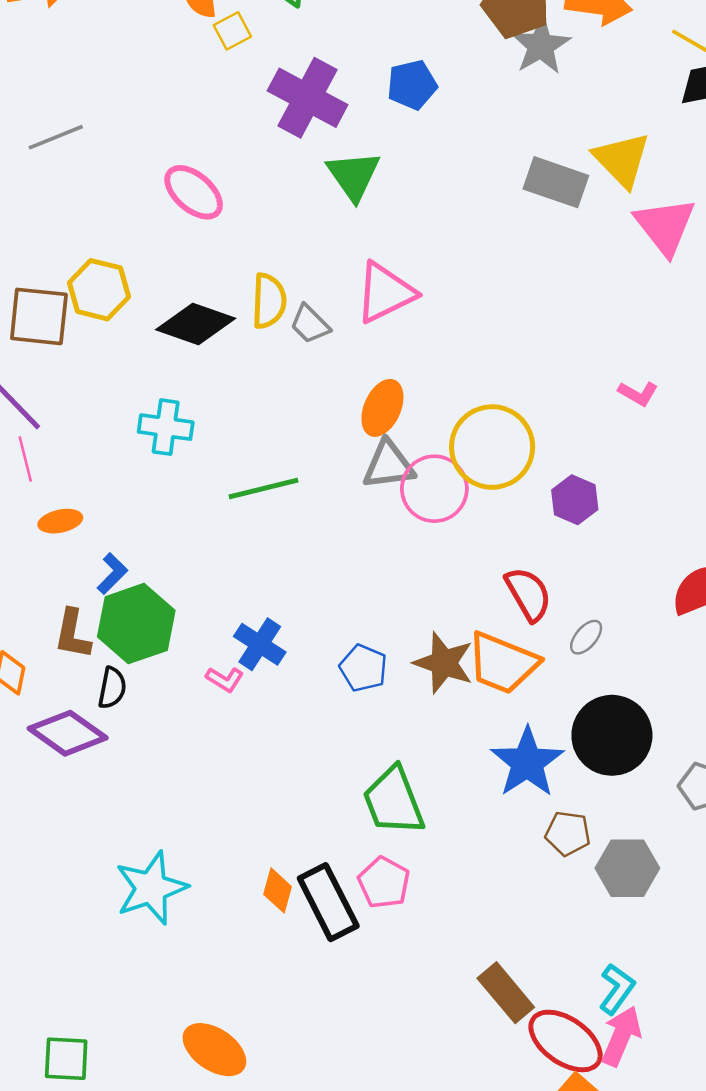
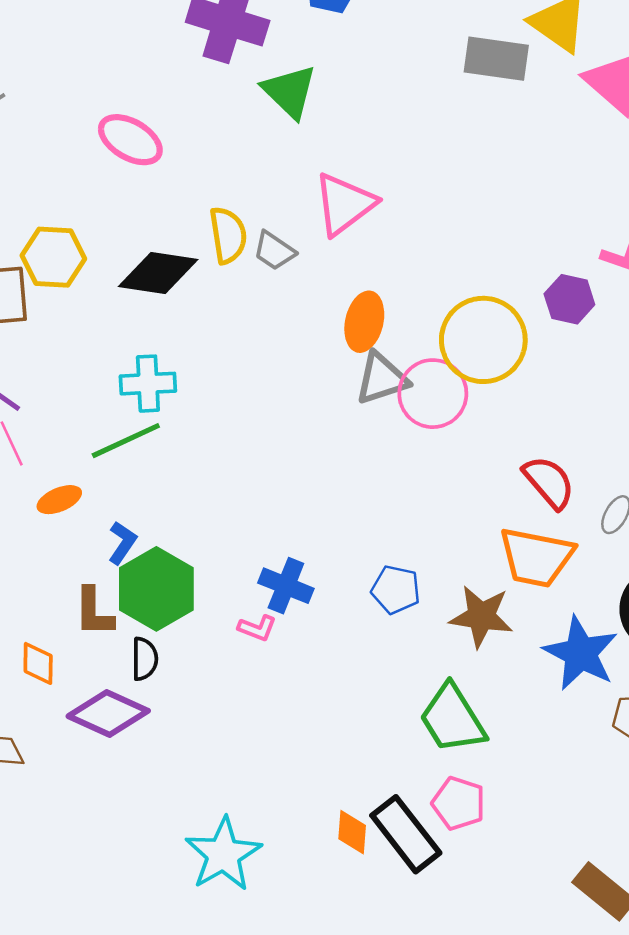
green line: (264, 488) -> (126, 441), moved
purple hexagon: (575, 500) -> (569, 299), moved
brown star: (444, 663) -> (481, 616), moved

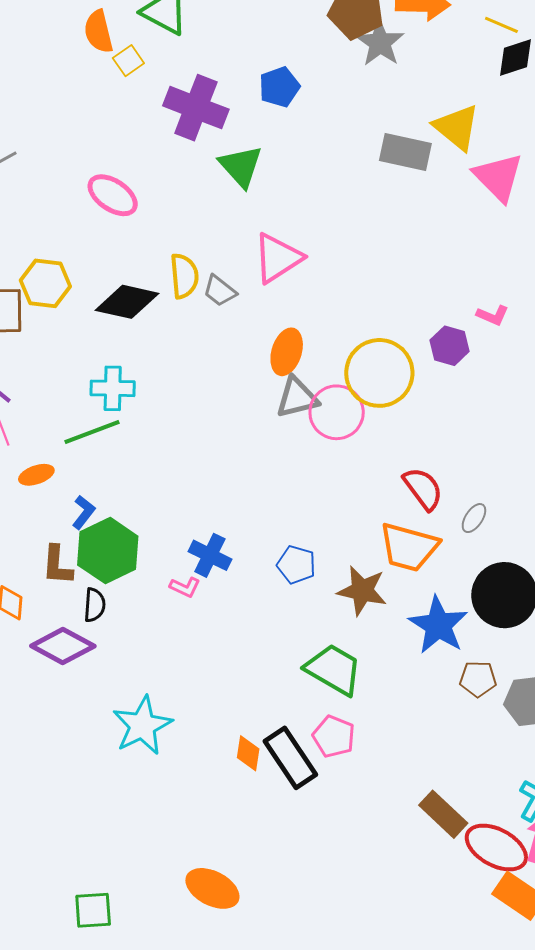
green trapezoid: (452, 719) -> (334, 670), turned 148
cyan star: (223, 854) -> (142, 726), moved

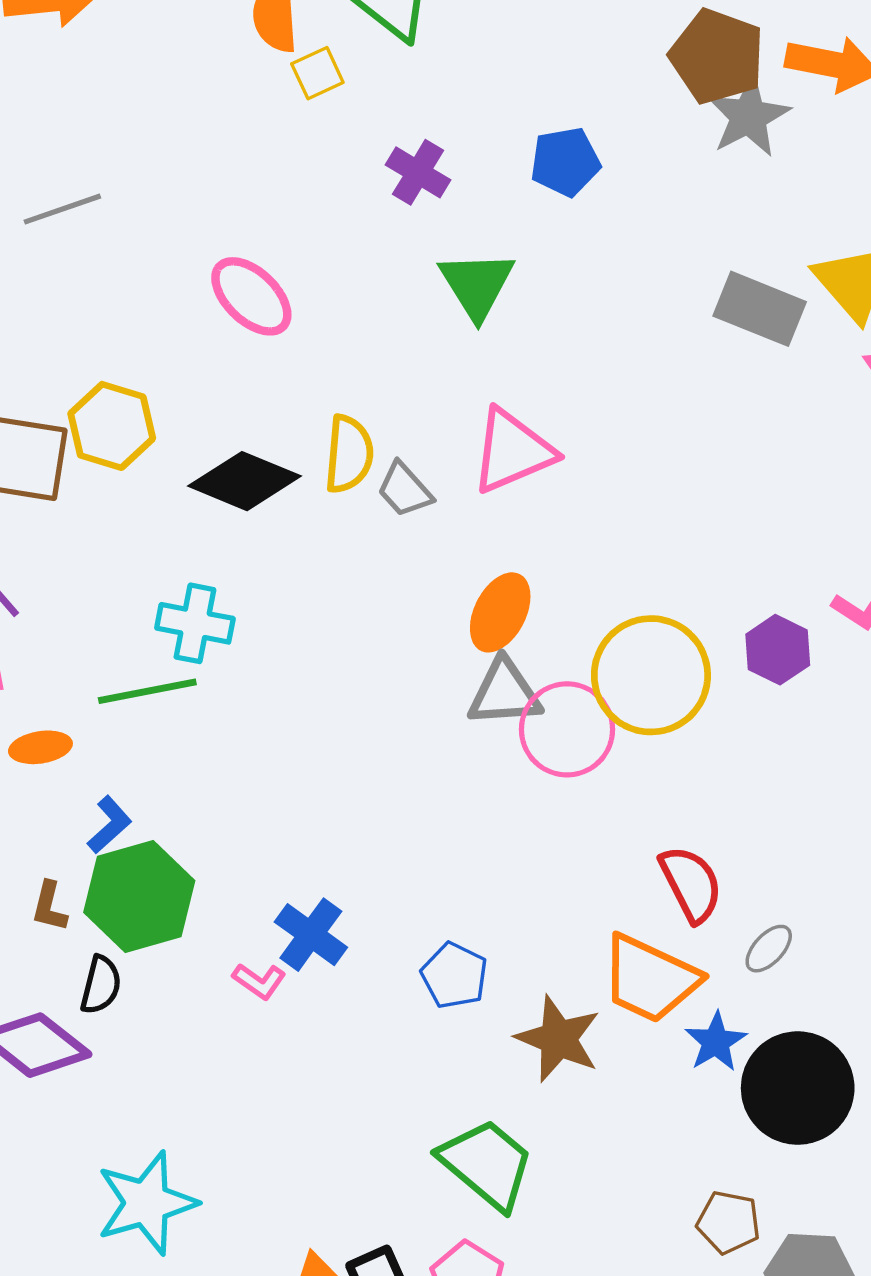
purple cross: (196, 108) -> (418, 172), size x0.6
brown L-shape: (57, 565) -> (49, 906), size x0.7
blue star: (438, 625) -> (716, 1042), moved, size x0.6

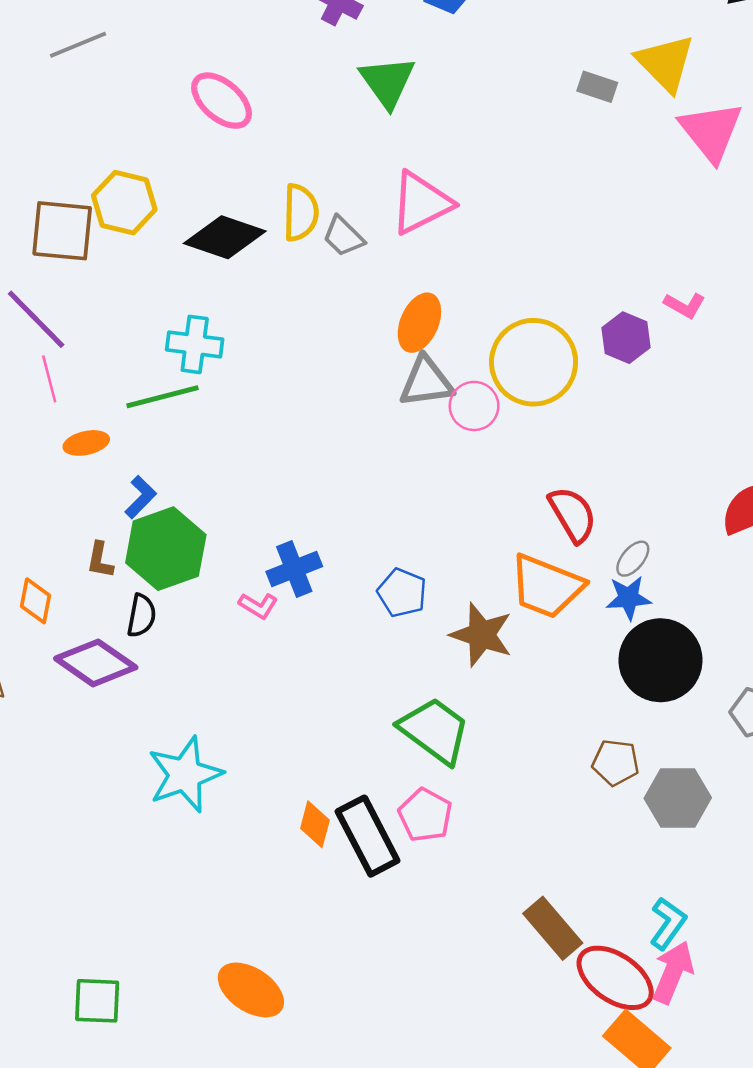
gray rectangle: (760, 309) -> (597, 87), size x0.6
pink circle: (567, 729) -> (474, 406), size x0.7
blue cross: (311, 935) -> (294, 569), turned 36
blue star: (716, 1042) -> (628, 598), moved, turned 30

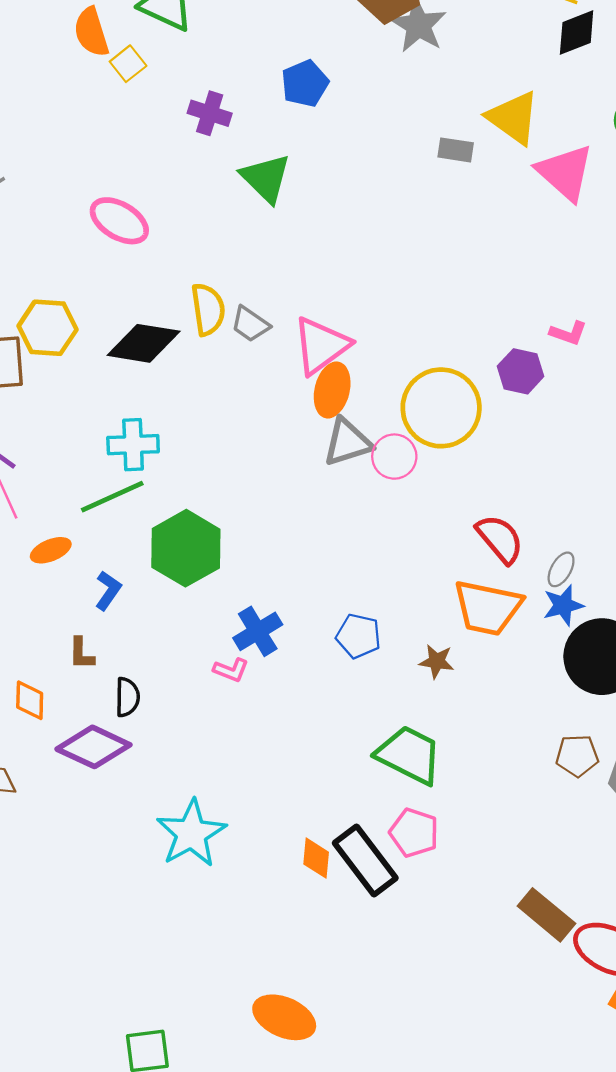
pink triangle: (421, 203) -> (321, 346), moved
green hexagon: (166, 549) -> (186, 548), moved
brown star: (482, 635) -> (437, 661), size x0.6

